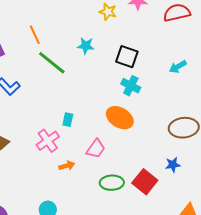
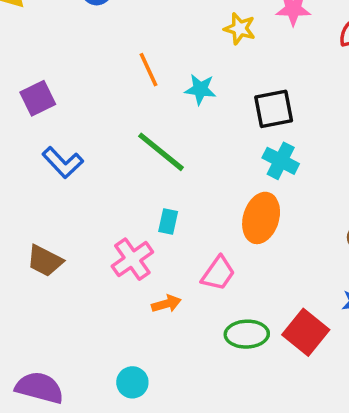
orange line: (35, 35) -> (148, 70), moved
black square: (127, 57) -> (274, 109), turned -30
green line: (52, 63) -> (161, 152), moved
orange ellipse: (120, 118) -> (261, 218), turned 76

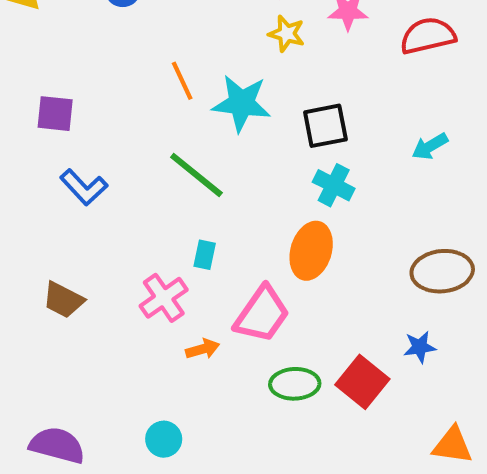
cyan star: (200, 89) -> (241, 103), size x1.6
purple square: (38, 98) -> (55, 114), turned 32
pink trapezoid: (218, 273) -> (262, 314), size x1.4

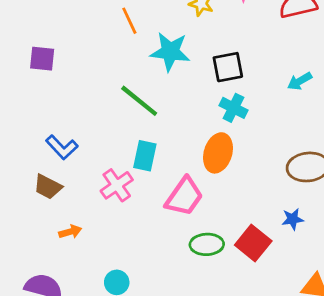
orange line: (182, 81) -> (129, 21), moved
blue L-shape: (84, 187) -> (62, 147), moved
cyan rectangle: (205, 255) -> (145, 156), size x1.5
orange arrow: (203, 349) -> (70, 232), moved

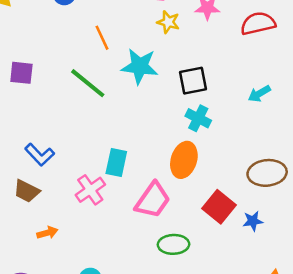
green line: (139, 101) -> (88, 83), moved
red square: (253, 243) -> (219, 207), moved

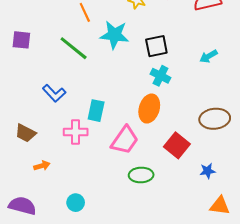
blue L-shape: (40, 155) -> (54, 93), moved
pink cross: (90, 190) -> (76, 132), turned 35
blue star: (253, 221) -> (208, 171), moved

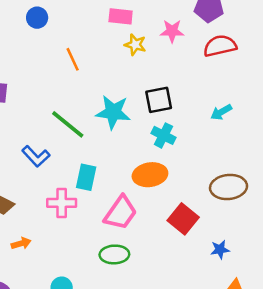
cyan star: (114, 35) -> (113, 112), moved
green line: (74, 48) -> (68, 124), moved
orange ellipse: (149, 109) -> (150, 175), turned 64
green ellipse: (141, 175) -> (114, 254), moved

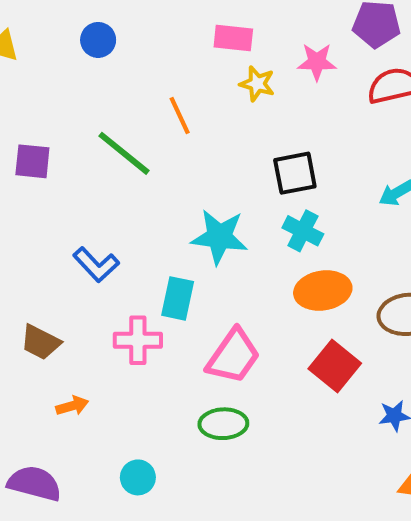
orange line: (73, 59) -> (180, 116), moved
cyan star: (113, 112) -> (219, 237), moved
green line: (68, 124) -> (124, 153), moved
orange ellipse: (150, 175) -> (323, 291), moved

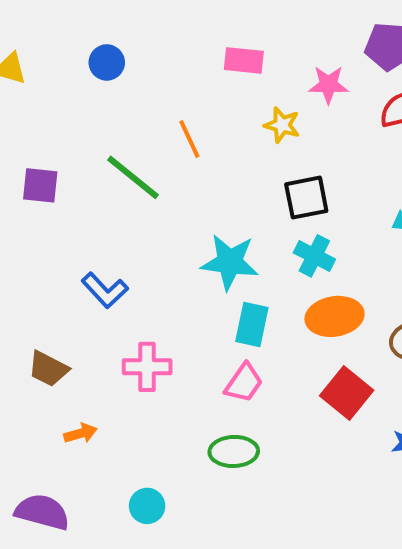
yellow star: (257, 84) -> (282, 125), moved
cyan rectangle: (178, 298) -> (252, 325), moved
pink trapezoid: (233, 356) -> (244, 383), size x0.7

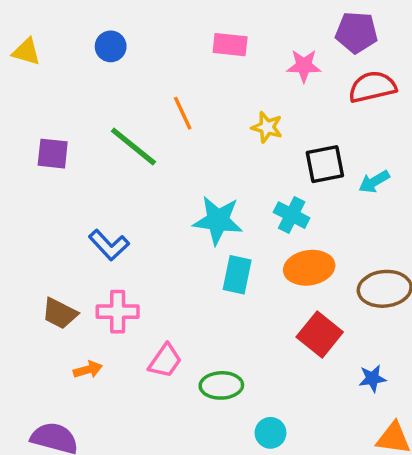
yellow star: (282, 125) -> (267, 127), moved
black square: (306, 198) -> (325, 164), moved
pink cross: (147, 367) -> (118, 312), moved
pink trapezoid: (244, 383) -> (165, 361), moved
cyan circle: (147, 506) -> (270, 433), moved

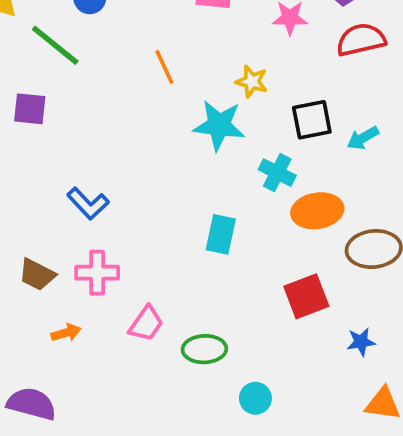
green line: (133, 147) -> (55, 45), moved
cyan star: (218, 220) -> (219, 125), moved
orange ellipse: (309, 268) -> (317, 211), moved
red square: (320, 334) -> (306, 296), turned 30

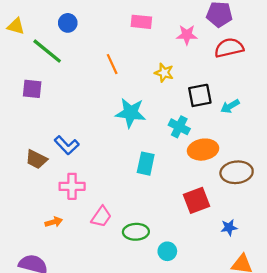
cyan star: (219, 125) -> (131, 113), moved
brown trapezoid: (37, 274) -> (36, 159), moved
cyan circle: (255, 398) -> (167, 251), moved

